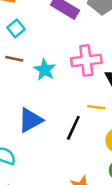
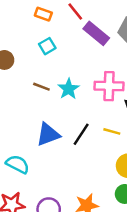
brown line: (14, 59) -> (41, 87), moved
black line: (73, 128) -> (81, 134), moved

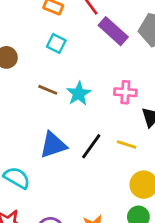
cyan square: (47, 46) -> (56, 43), turned -35
pink cross: (109, 86) -> (125, 92), size x0.7

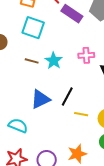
cyan square: (56, 43) -> (33, 28), size x1.6
yellow line: (127, 145) -> (81, 114), moved

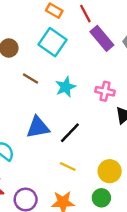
brown line: (32, 61) -> (30, 79), moved
yellow line: (81, 114) -> (68, 167), moved

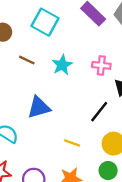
black line: (70, 133) -> (99, 112), moved

